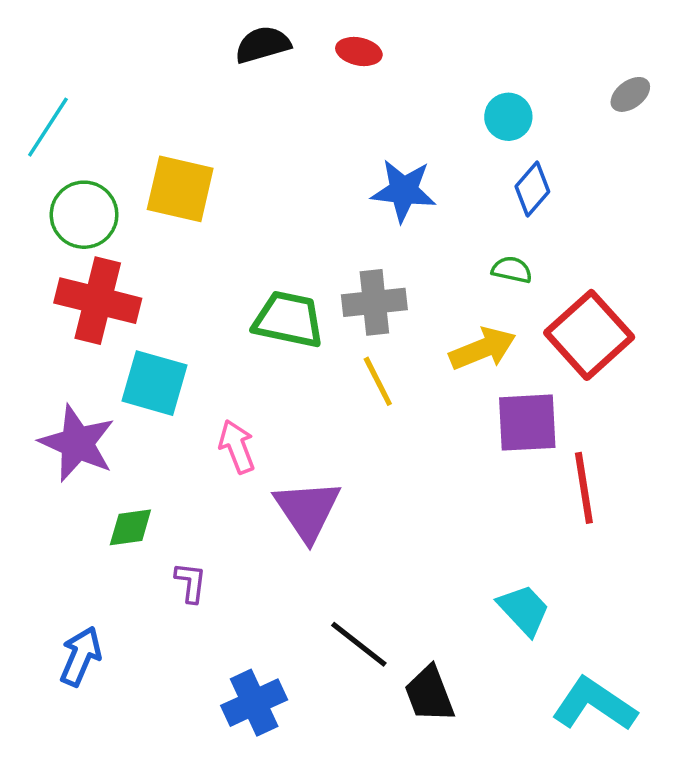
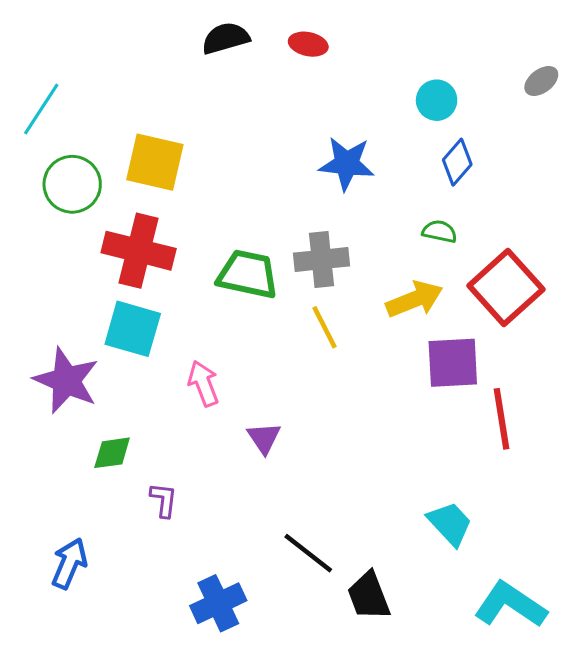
red cross: (98, 301) -> (139, 251), moved
purple triangle: (307, 510) -> (264, 438), size x0.6

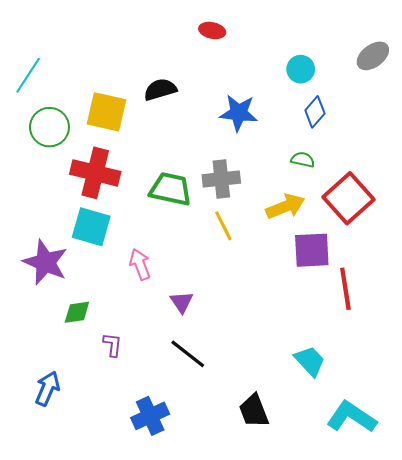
black semicircle: (226, 38) -> (160, 89), moved
gray ellipse: (541, 81) -> (373, 56), size x1.4
black line: (308, 553) -> (188, 354), moved

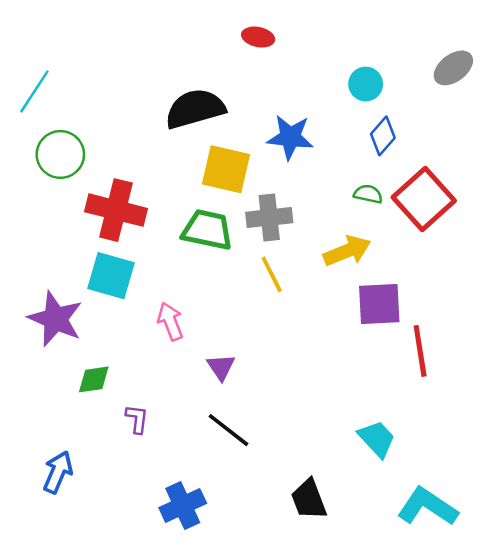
black semicircle: (160, 89) -> (195, 109), size x1.5
yellow square: (106, 112) -> (226, 169), moved
red square: (348, 198) -> (424, 199), moved

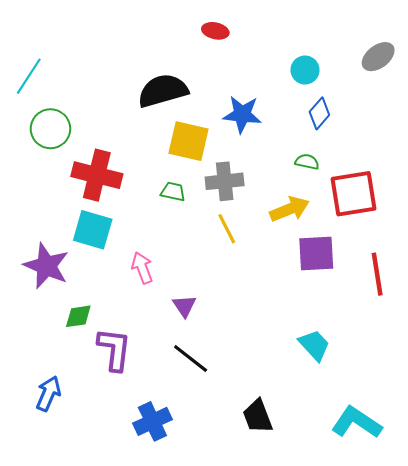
red square: (424, 199) -> (353, 194), moved, turned 33
green trapezoid: (207, 230) -> (173, 192), size x0.6
red line: (420, 351) -> (377, 274), moved
purple L-shape: (137, 419) -> (114, 349), size x1.8
cyan trapezoid: (377, 439) -> (314, 345), moved

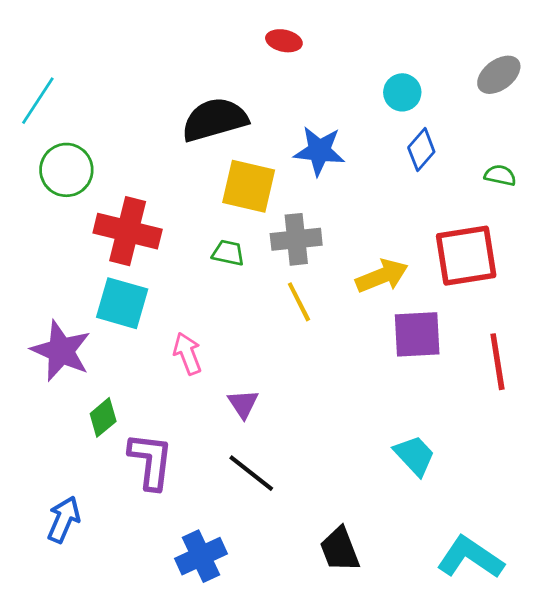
green semicircle: (307, 162) -> (500, 175), moved
green diamond: (78, 316) -> (103, 417), turned -32

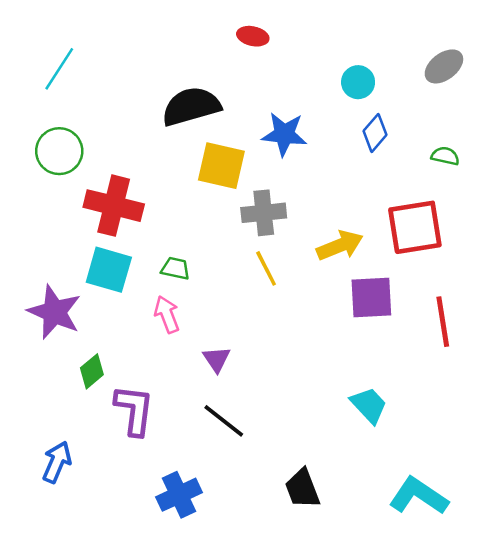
cyan line: (38, 101) -> (59, 69), moved
green trapezoid: (228, 253) -> (175, 268), moved

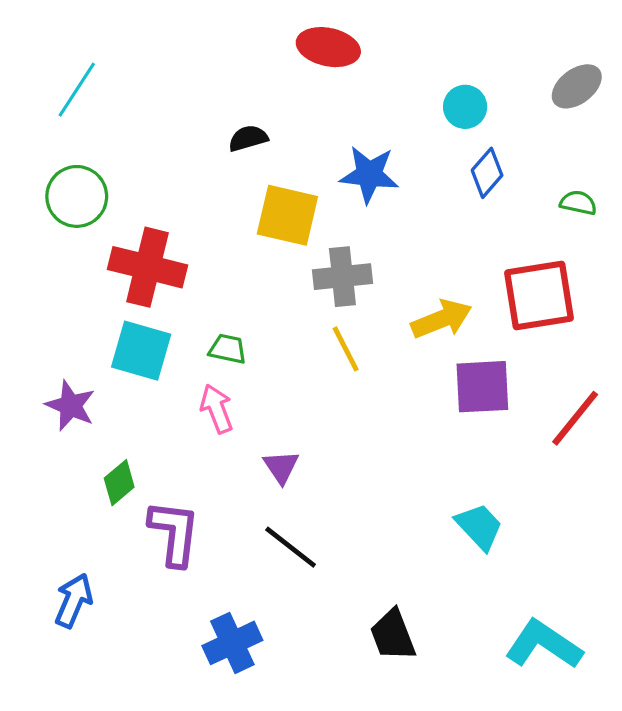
red ellipse: (253, 36) -> (328, 47), size x1.5
black semicircle: (191, 106) -> (248, 138), size x0.5
purple star: (54, 312) -> (70, 406), size x0.7
red line: (443, 322) -> (575, 418), turned 48

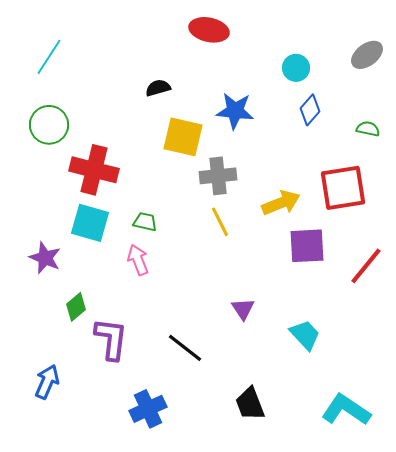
purple triangle: (281, 467) -> (243, 309), moved

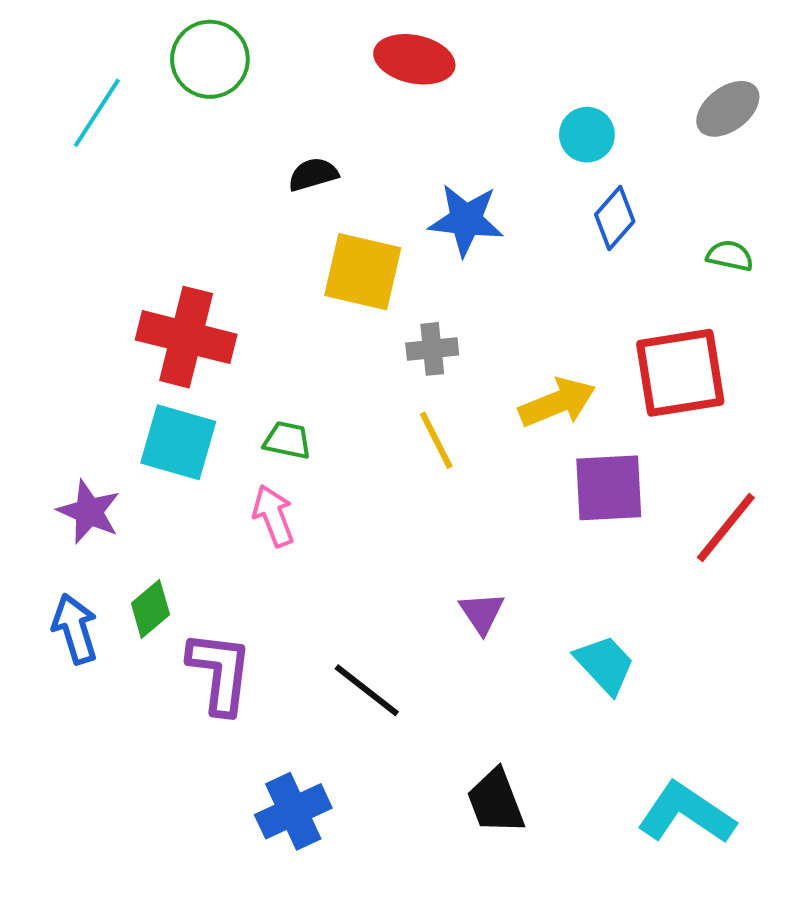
green circle: (49, 125) -> (210, 59), moved
gray cross: (218, 176) -> (432, 349), size x0.7
blue arrow: (47, 382) -> (75, 629), moved, turned -40

